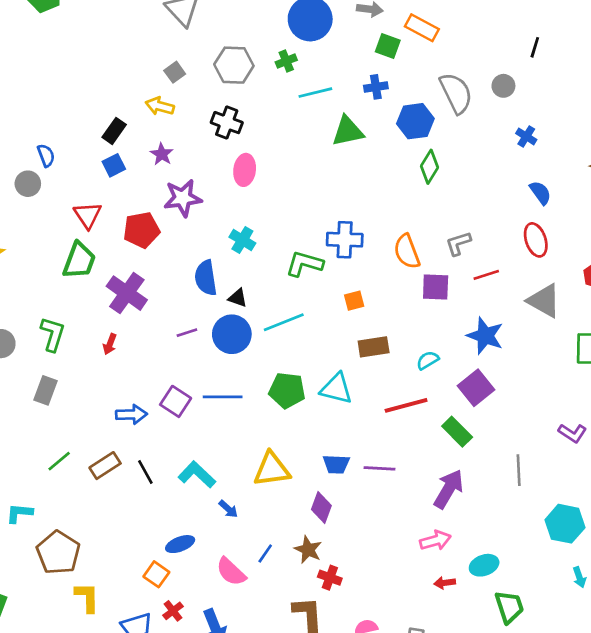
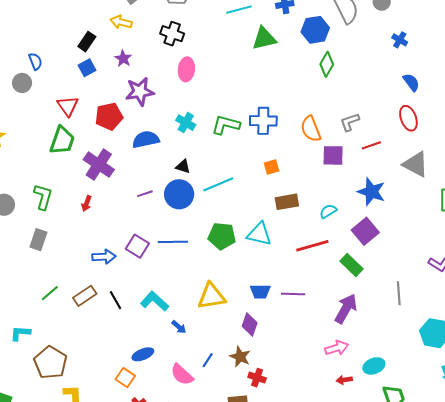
green L-shape: (304, 264) -> (226, 125), moved
blue semicircle: (206, 278) -> (146, 139), moved, turned 88

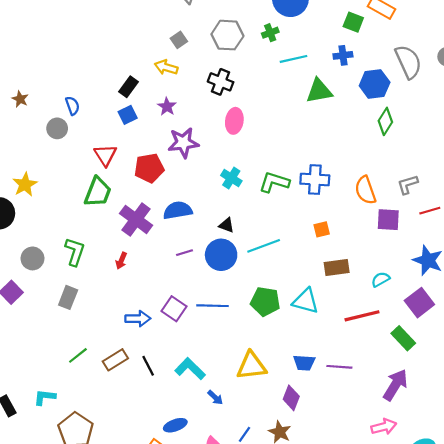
blue semicircle: (146, 139) -> (178, 210), moved

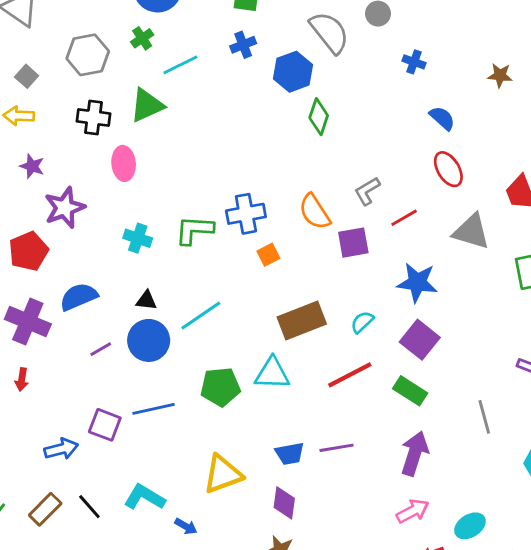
green triangle: (319, 91) -> (147, 105), moved
orange square: (322, 229) -> (268, 255), moved
brown rectangle: (337, 268) -> (302, 321), size x1.4

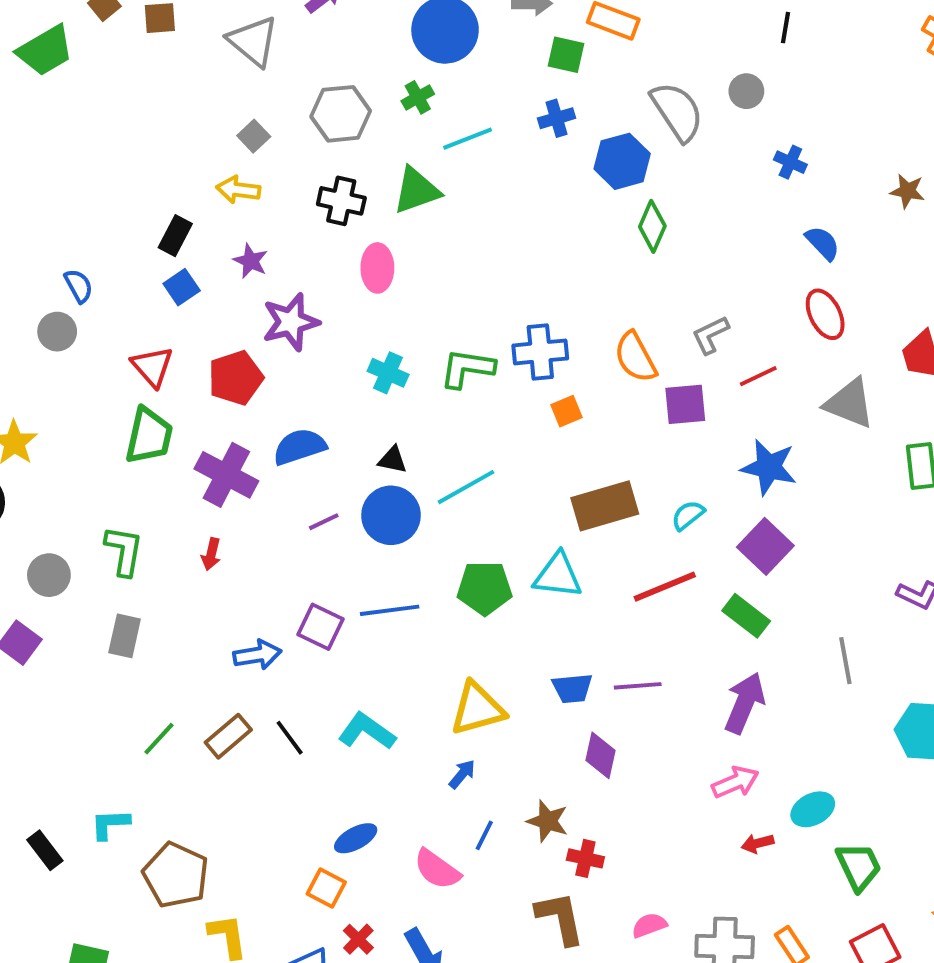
purple diamond: (284, 503) -> (601, 755), moved
blue arrow: (186, 526) -> (462, 774), moved, turned -85

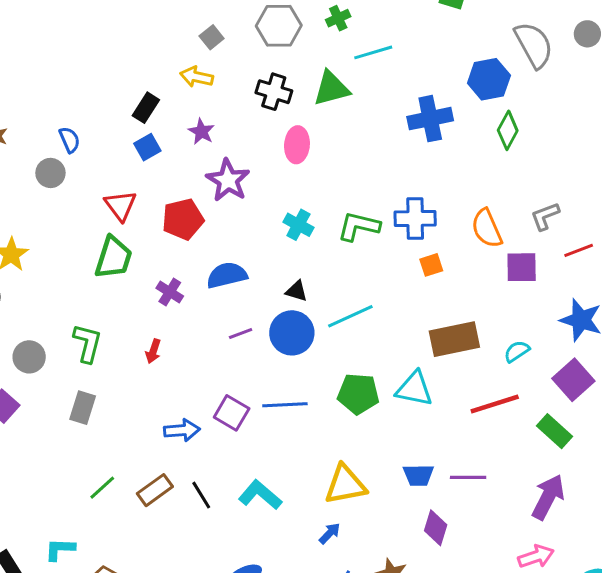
blue cross: (556, 118) -> (430, 119), moved, size x1.6
purple star: (291, 322) -> (228, 180), turned -30
purple cross: (226, 475) -> (170, 292), size x0.6

